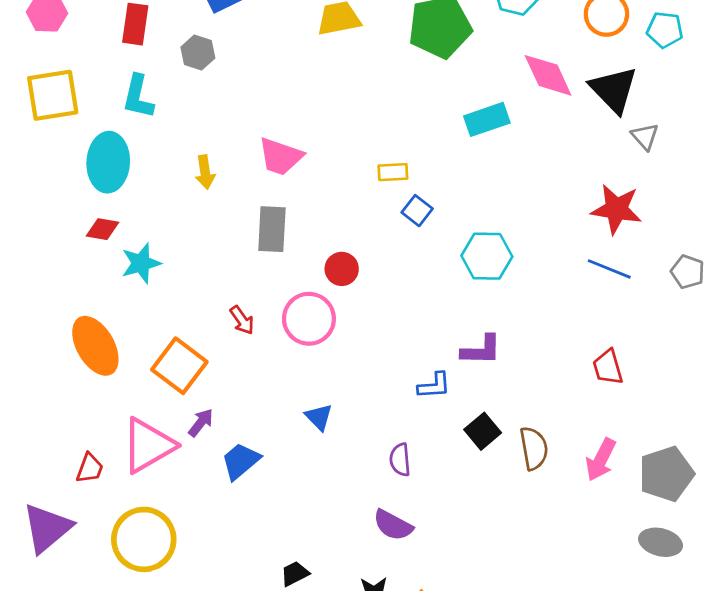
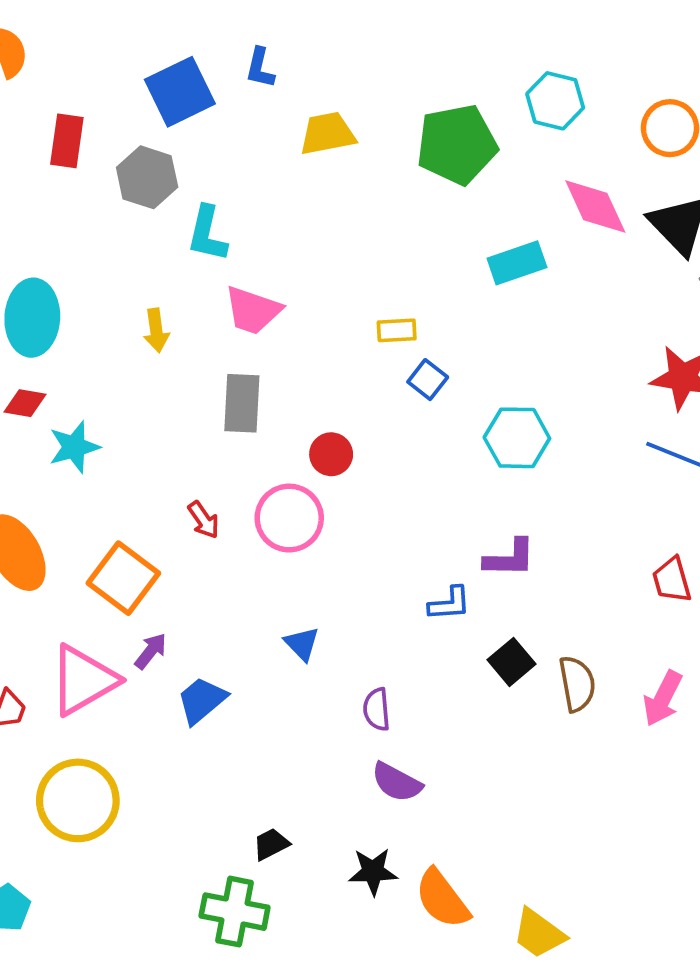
gray hexagon: (198, 53) -> (147, 177), size x1.4
cyan L-shape: (138, 97) -> (207, 234), moved
purple semicircle: (400, 460) -> (377, 709), moved

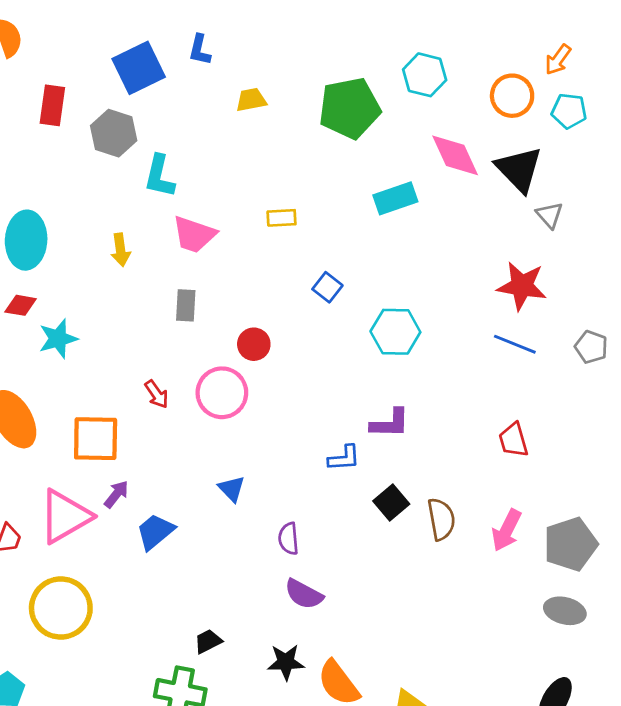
yellow trapezoid: (327, 134) -> (251, 100), size x0.7
yellow rectangle: (397, 330) -> (282, 218), moved
gray rectangle: (242, 403) -> (186, 305), size x0.7
orange square: (123, 578) -> (96, 439), turned -36

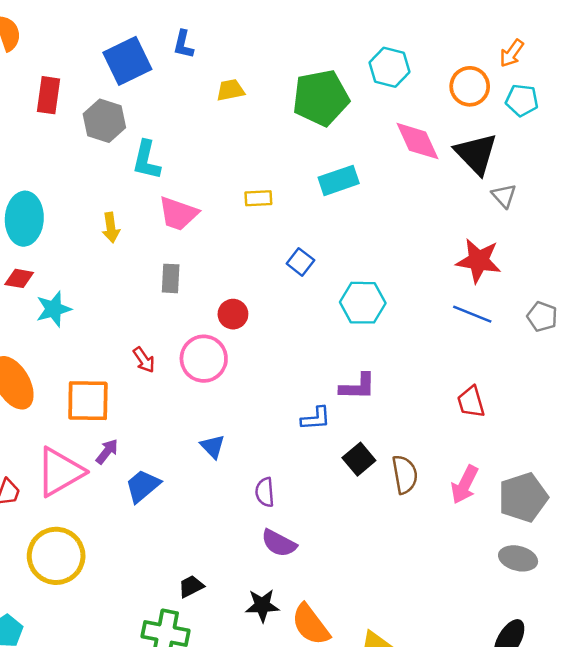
cyan rectangle: (395, 198) -> (339, 180), moved

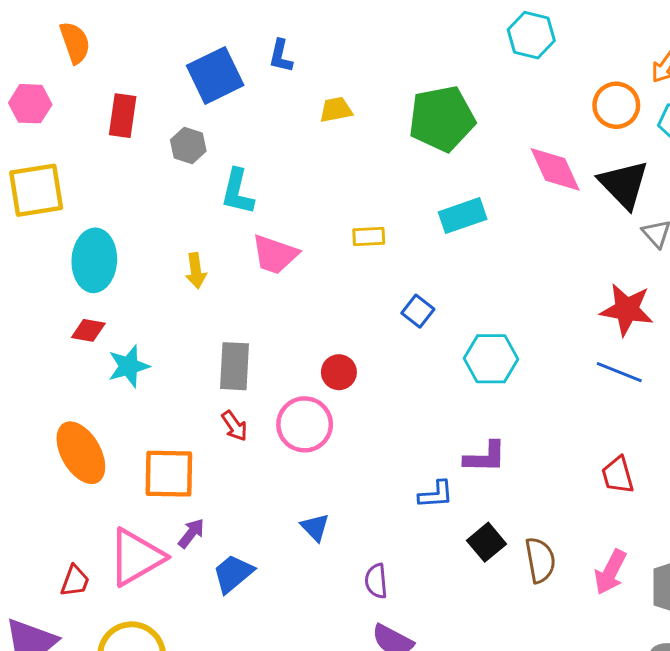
cyan hexagon: (389, 67) -> (531, 35), moved
gray hexagon: (104, 121) -> (188, 146), size x0.7
gray rectangle: (171, 278) -> (235, 366), moved, size x1.4

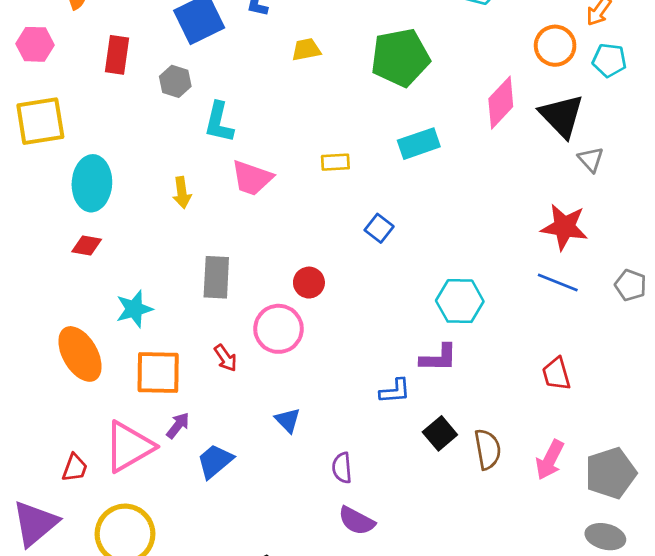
pink diamond: (555, 169) -> (501, 103), turned 68
cyan hexagon: (491, 359) -> (460, 301), moved
cyan star: (129, 366) -> (134, 309), moved
red arrow: (235, 426) -> (226, 358), moved

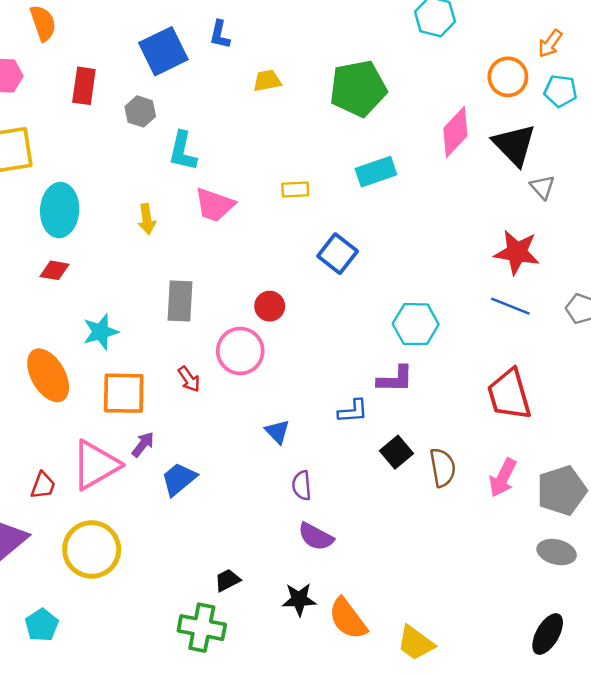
blue square: (379, 228) -> (338, 254), size x1.4
red trapezoid: (556, 374) -> (509, 394), size x1.6
blue triangle: (288, 420) -> (277, 432), moved

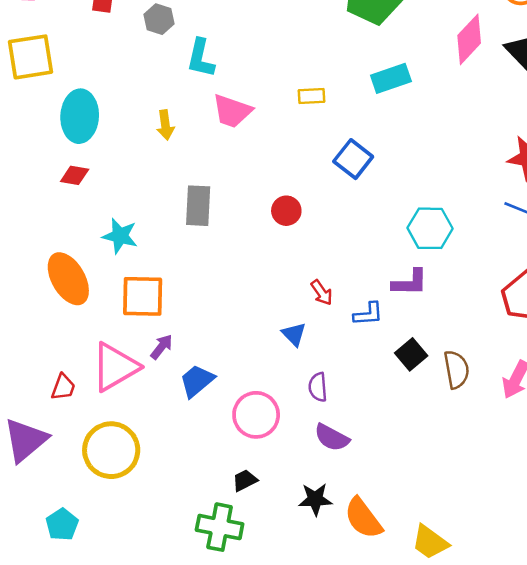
cyan star: (101, 332) -> (120, 236), turned 30
pink circle: (240, 351) -> (256, 415), moved
red arrow: (189, 379) -> (322, 293), moved

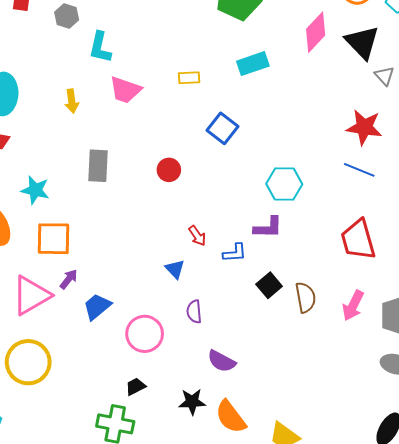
purple semicircle: (332, 438) -> (222, 361), moved

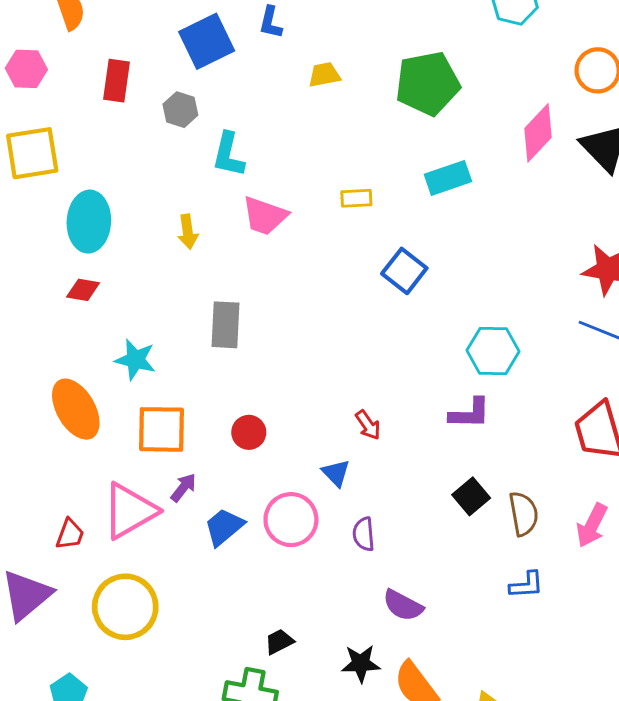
red circle: (169, 170) -> (249, 432), moved
blue L-shape: (235, 253) -> (526, 585), moved
pink circle: (145, 334) -> (291, 520), moved

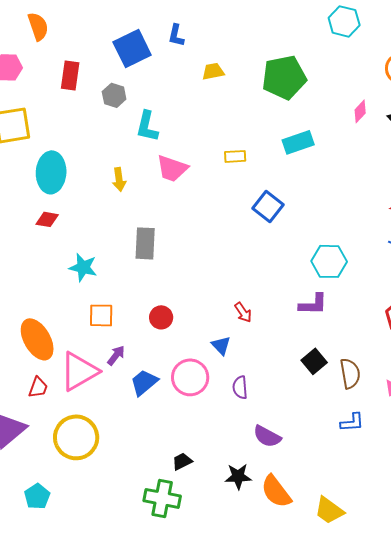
pink diamond: (538, 133) -> (360, 111), size x0.6
orange ellipse: (76, 409) -> (37, 339), moved
orange square: (162, 429) -> (101, 315), size x0.7

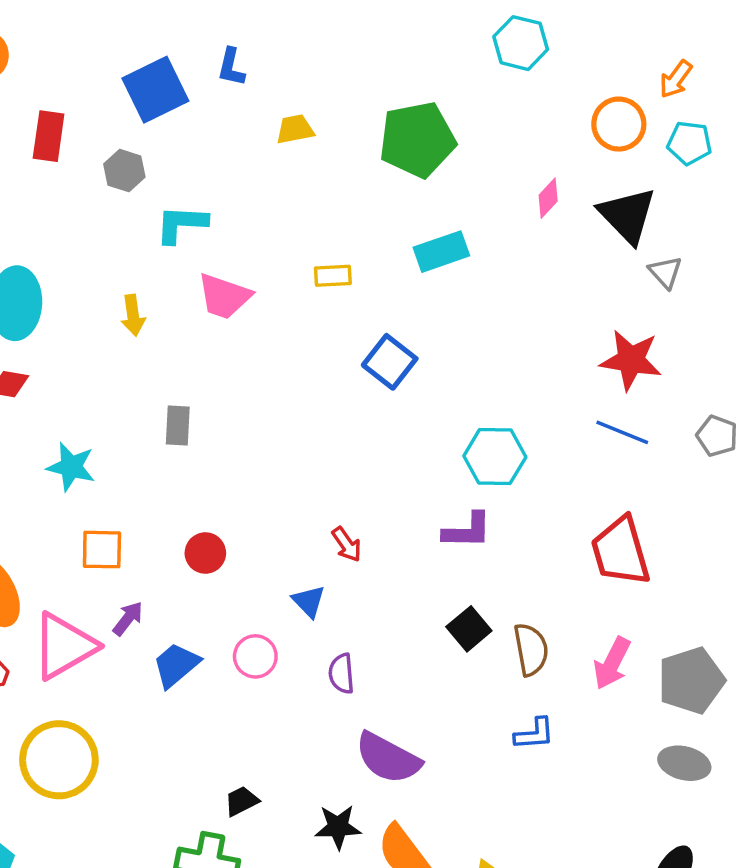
cyan L-shape: (147, 126) -> (181, 224), turned 80
gray rectangle: (145, 243) -> (178, 426), size x0.7
pink circle: (190, 377) -> (255, 656), size x0.7
purple semicircle: (267, 436) -> (388, 758), size x1.4

